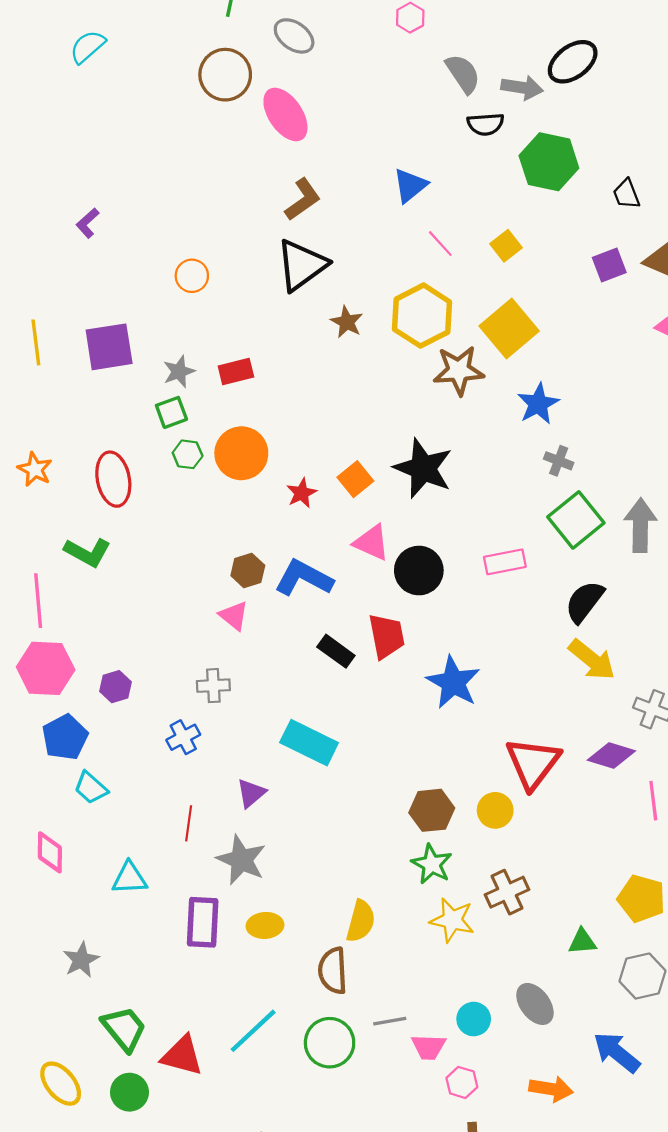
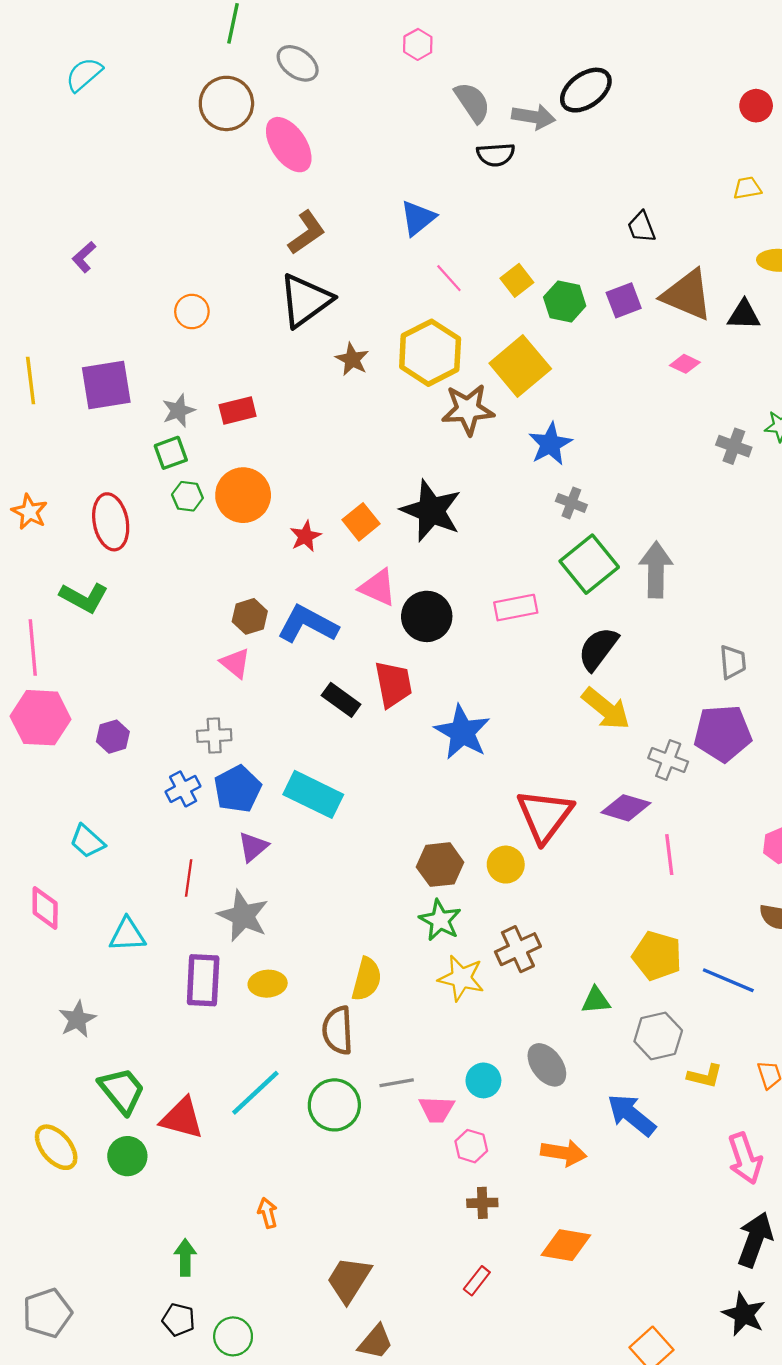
green hexagon: (549, 162) -> (565, 301), moved, size x0.7
blue pentagon: (65, 737) -> (238, 789), moved

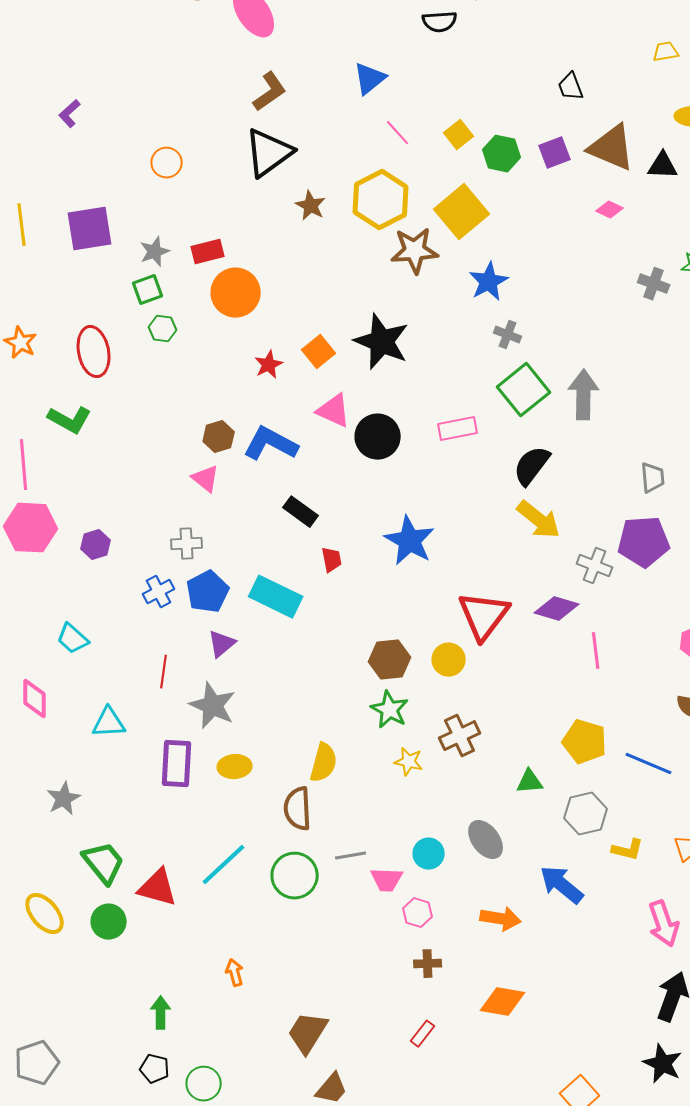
orange circle: (243, 495) -> (236, 293), moved
red trapezoid: (393, 684) -> (332, 560), moved, size x0.6
yellow star: (461, 978) -> (409, 762), size x0.7

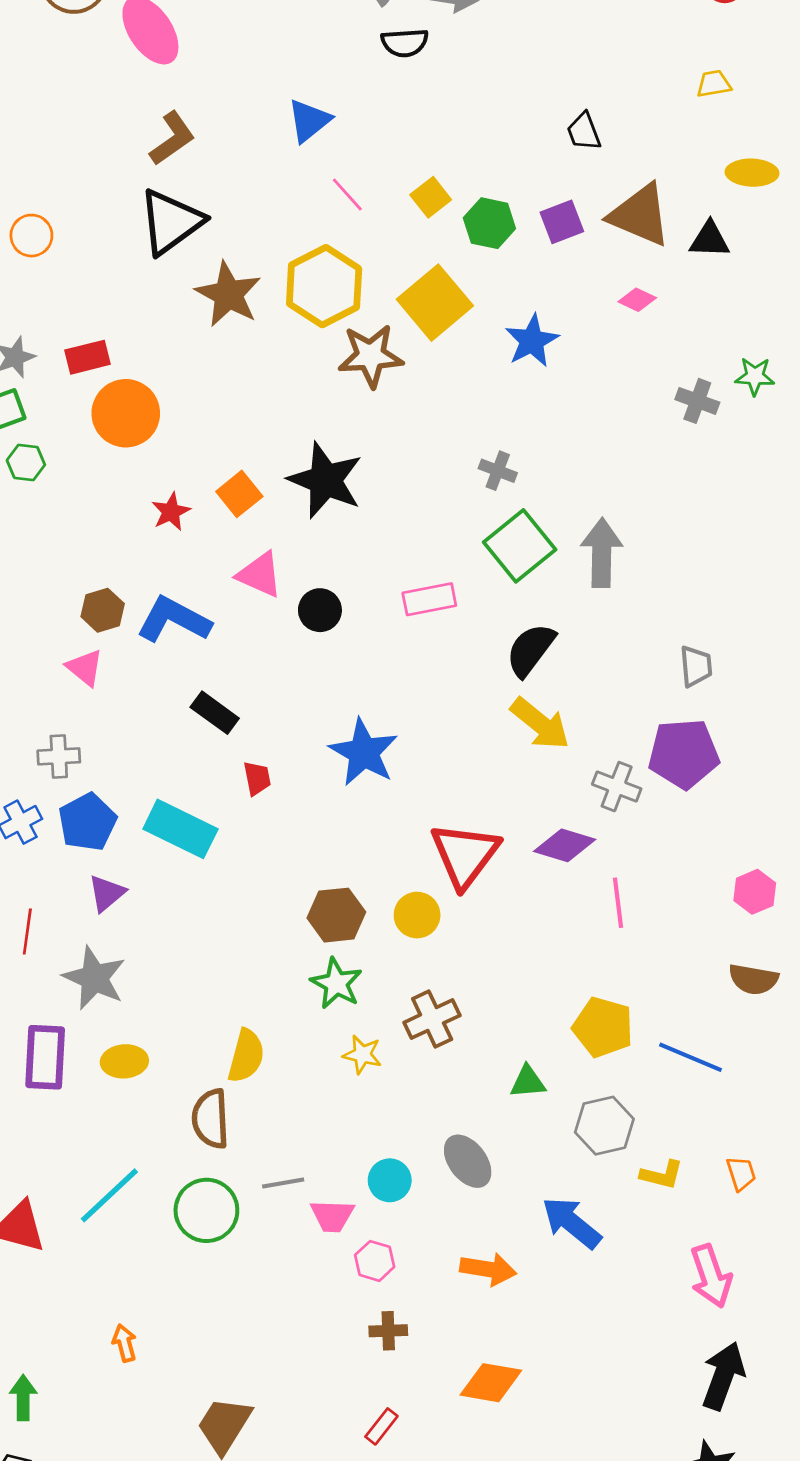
brown star: (311, 206) -> (228, 294), size x1.6
blue star: (489, 282) -> (532, 341), moved
black circle: (378, 437) -> (320, 610), size x0.7

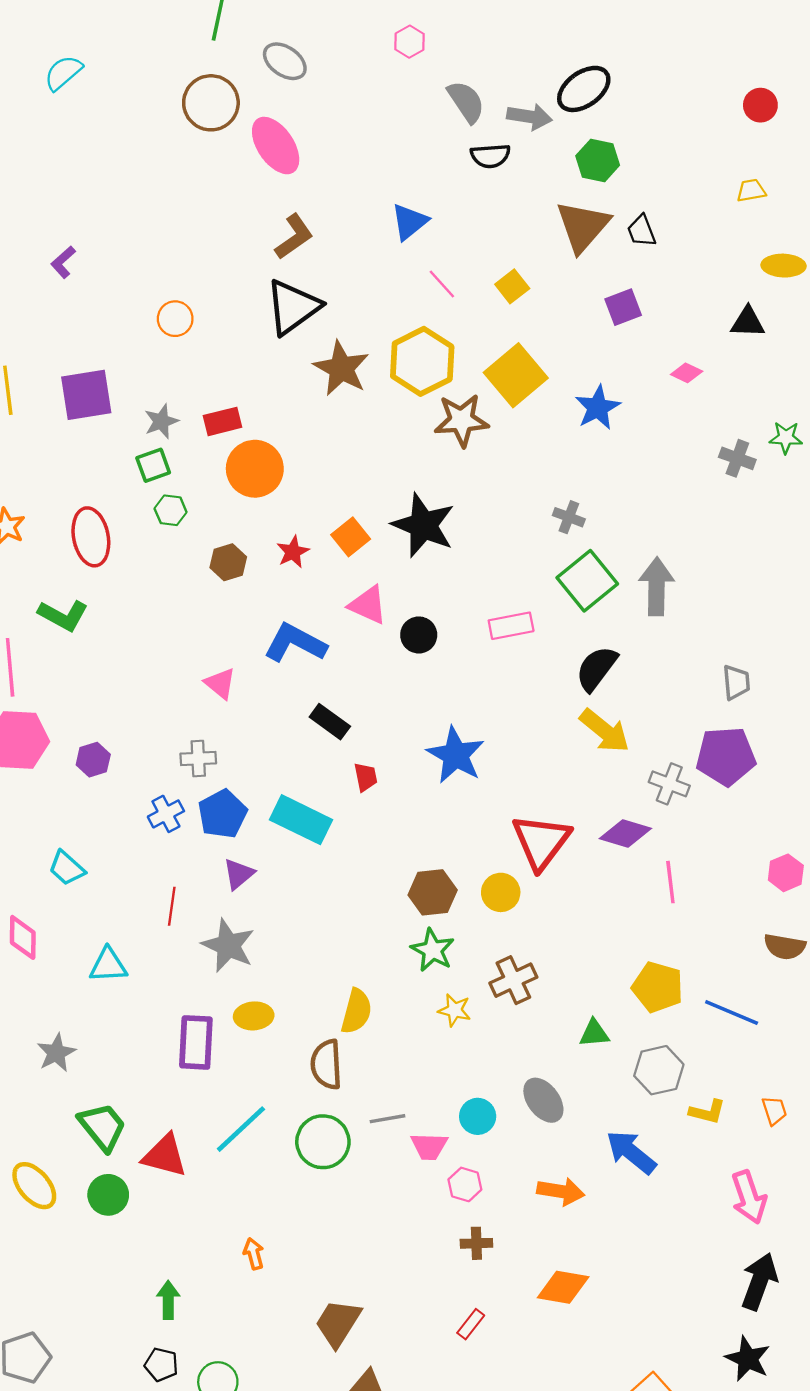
brown triangle: (640, 215) -> (583, 226), moved, turned 48
green hexagon: (489, 223) -> (598, 161), moved
brown hexagon: (103, 610) -> (228, 562), moved
purple rectangle: (45, 1057) -> (196, 1042), moved

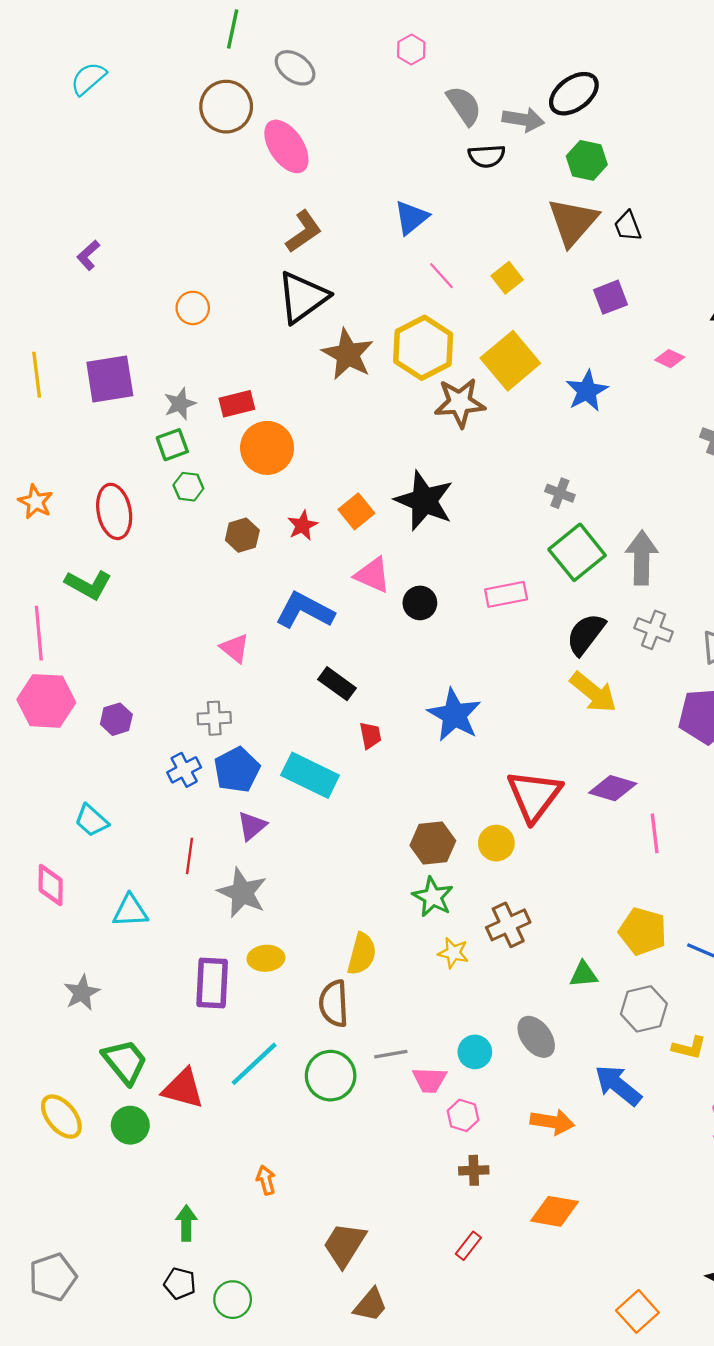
gray cross: (669, 784) -> (654, 630), moved

